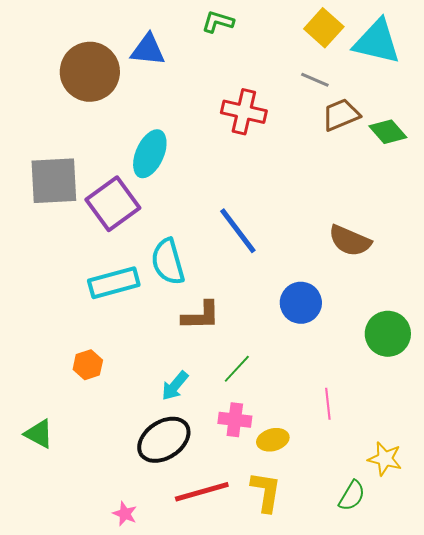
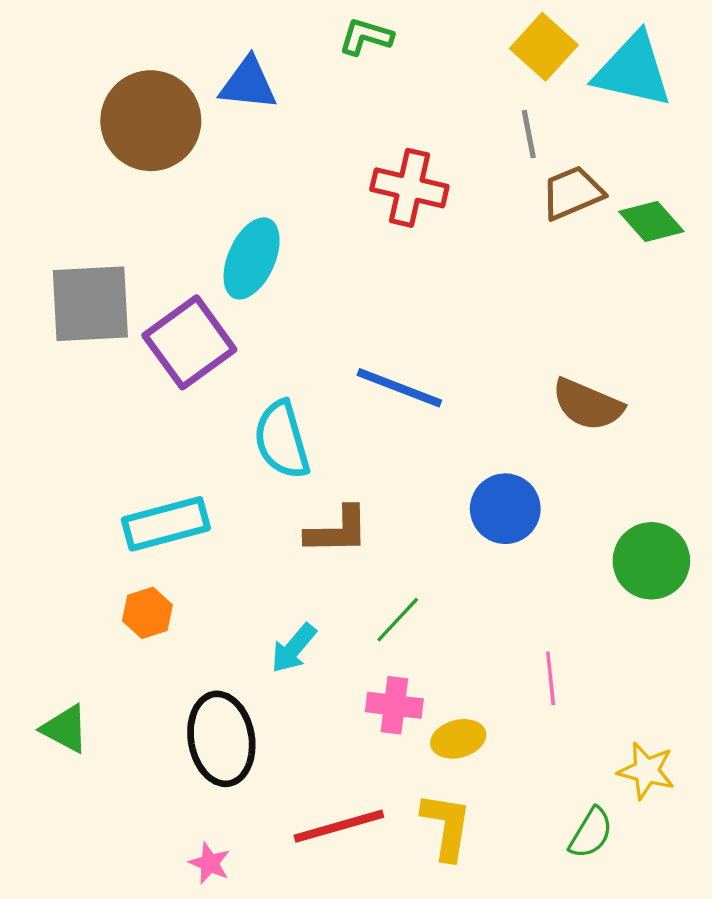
gray line: (315, 80) -> (529, 134), turned 56
blue line: (238, 231) -> (399, 388), turned -32
cyan rectangle: (114, 283) -> (166, 524), moved
black ellipse: (164, 440) -> (221, 739), moved, turned -66

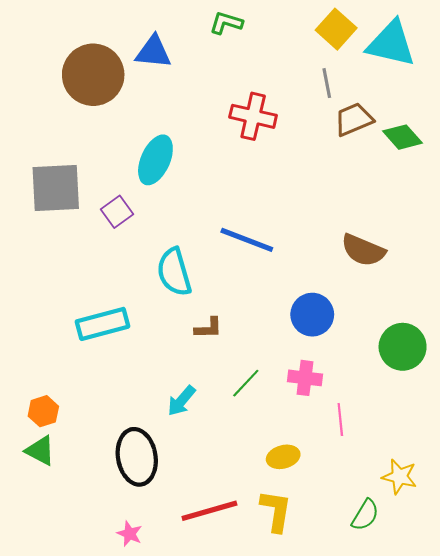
purple square: (189, 342) -> (117, 212), size x0.6
brown L-shape: (337, 531) -> (208, 328), size x0.7
orange hexagon: (147, 613) -> (43, 411), moved
pink cross: (394, 705) -> (305, 378), moved

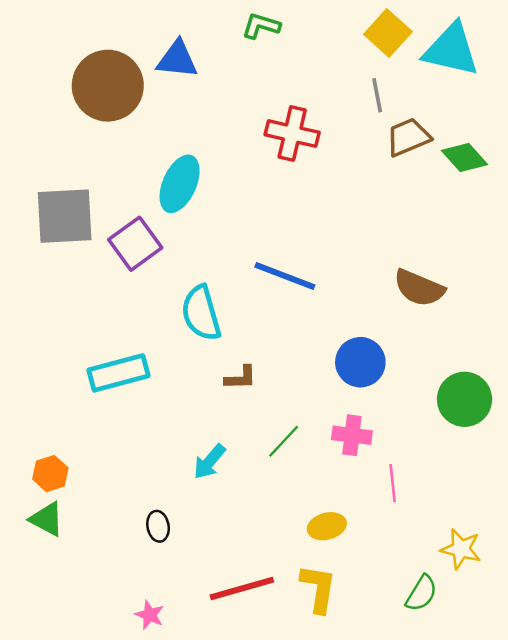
purple square: (117, 212) -> (135, 244), size x1.4
black ellipse: (137, 457) -> (158, 526), size x0.5

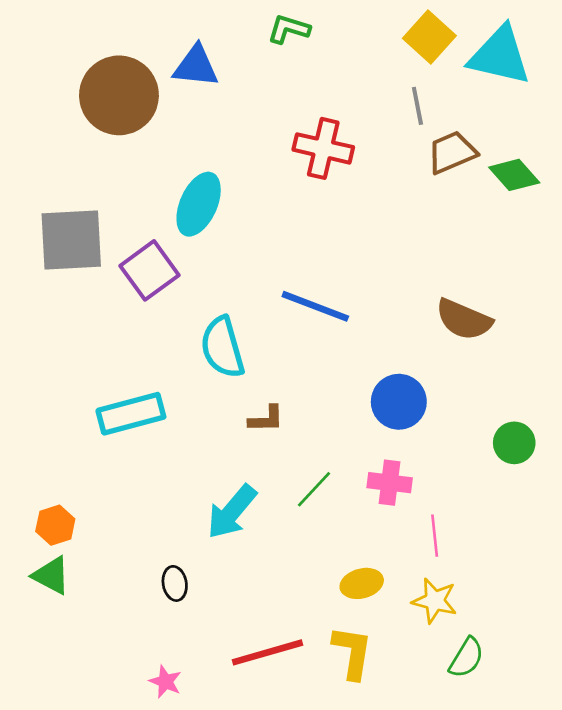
green circle: (465, 399) -> (514, 443), size x0.7
cyan arrow: (210, 462) -> (232, 512), size x1.4
yellow star: (461, 549) -> (435, 601), moved

